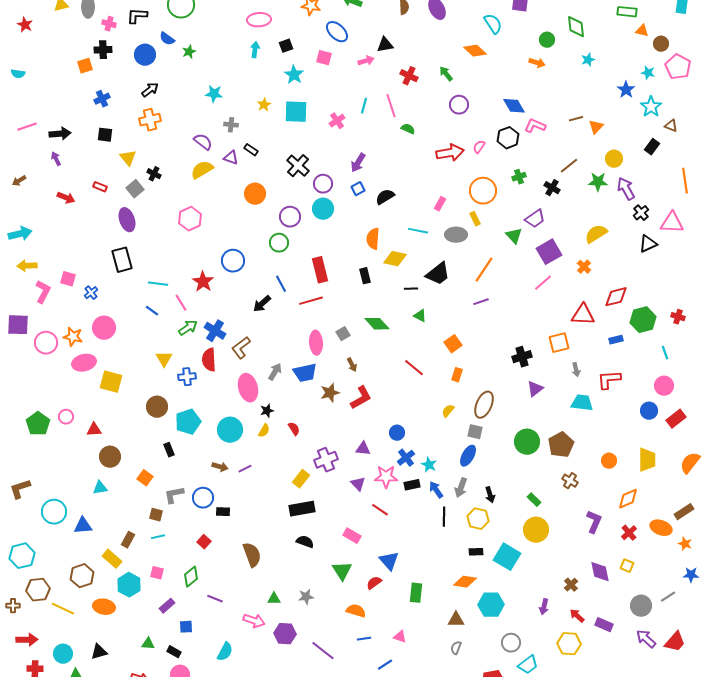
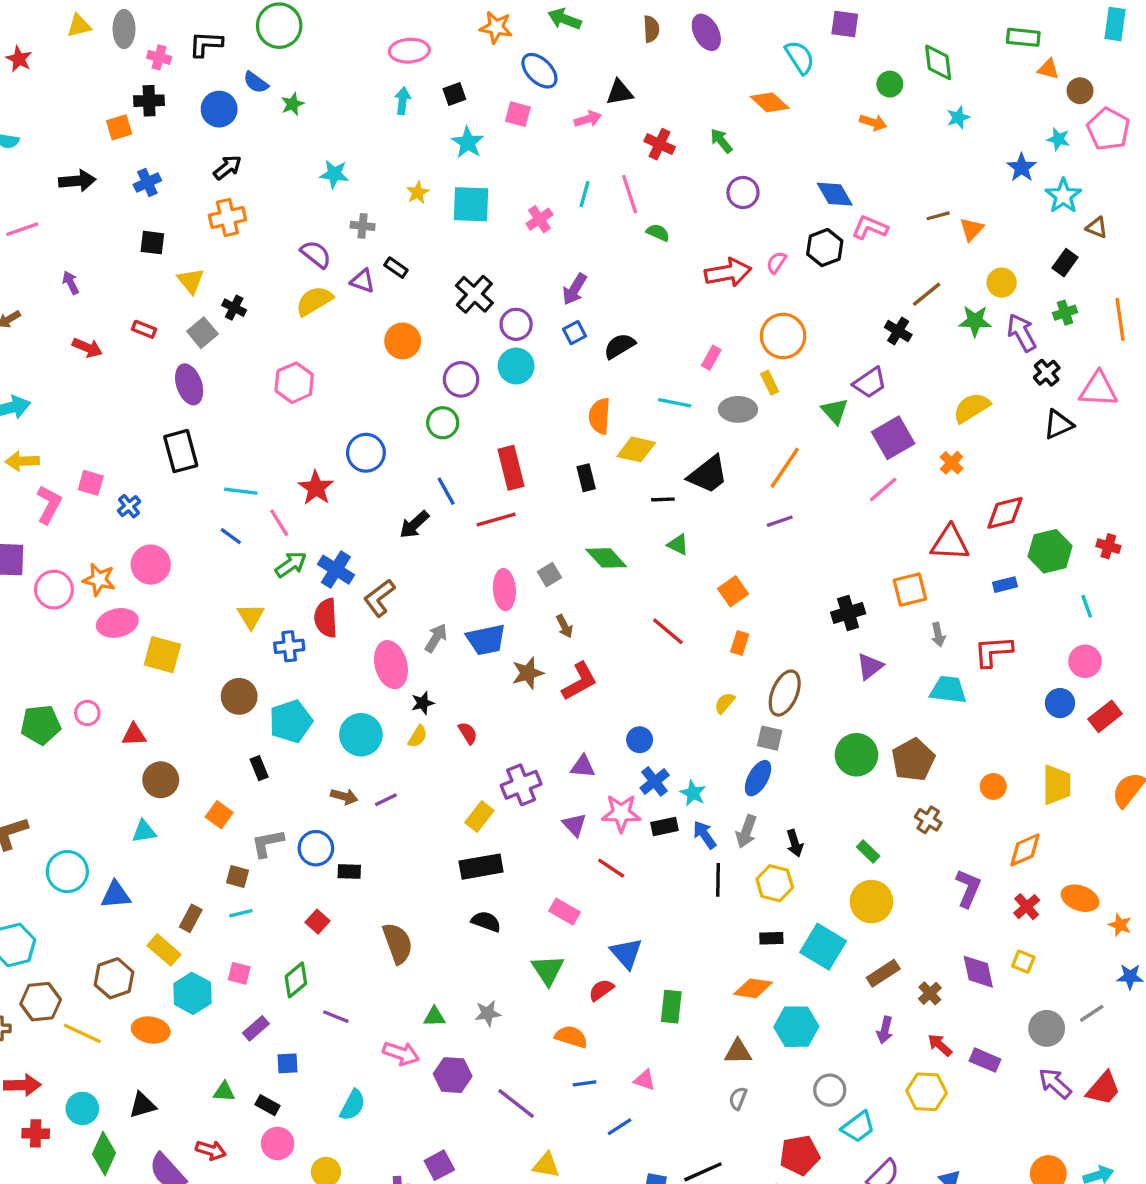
black arrow: (60, 134) -> (77, 181), moved
green cross: (519, 177) -> (1065, 313), moved
green pentagon: (38, 424) -> (41, 725), turned 30
brown rectangle: (684, 512) -> (883, 973), moved

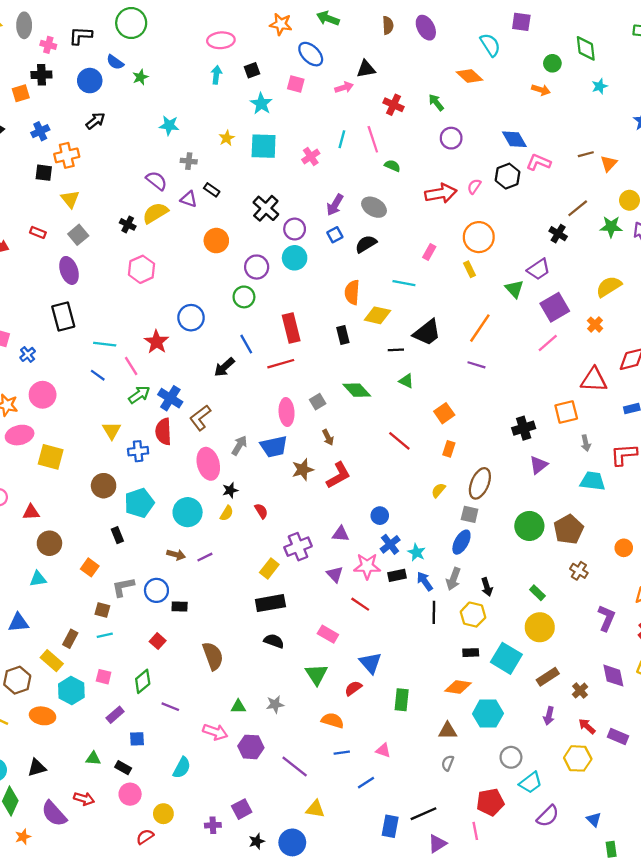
orange cross: (227, 218) -> (67, 155), moved
black cross: (234, 308) -> (128, 224), moved
gray ellipse: (738, 409) -> (374, 207), moved, turned 30
purple line: (780, 521) -> (476, 365), turned 36

